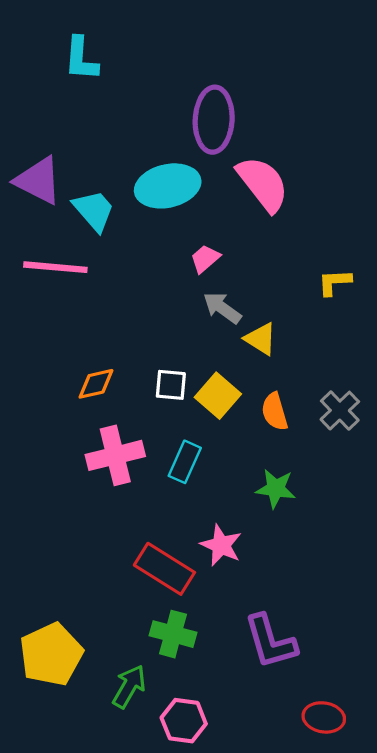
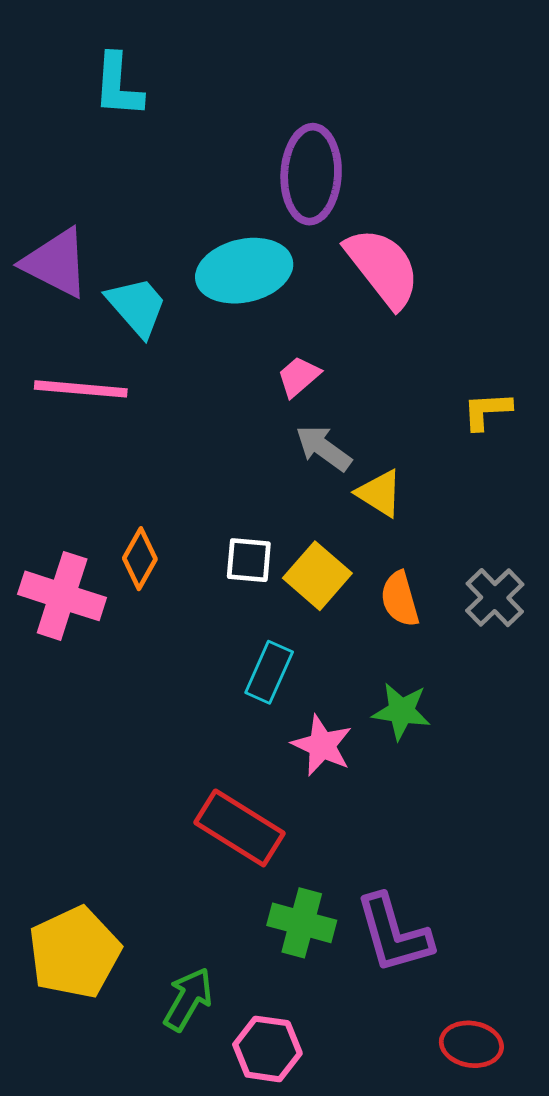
orange diamond: (96, 384) -> (140, 559), turned -48
pink cross: (115, 455) -> (62, 596), moved, turned 32
pink star: (221, 545) -> (322, 745), moved
green cross: (173, 634) -> (302, 923), moved

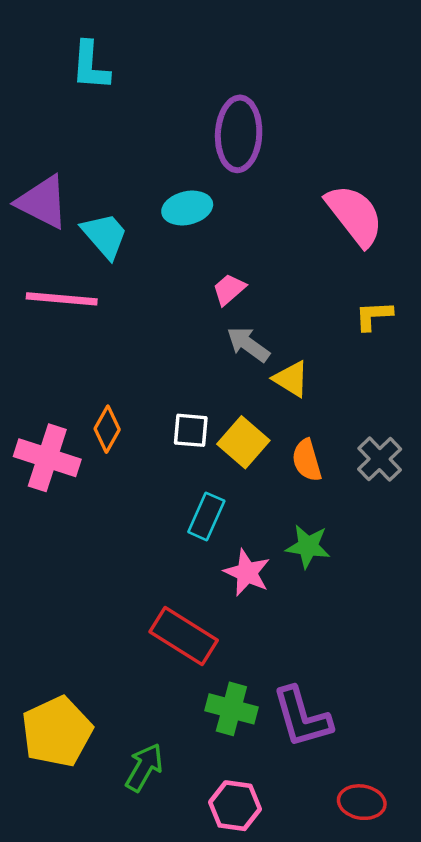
pink semicircle: (383, 268) -> (355, 215), moved
cyan ellipse: (244, 271) -> (187, 208), size x0.7
pink hexagon: (267, 1049) -> (235, 806), moved

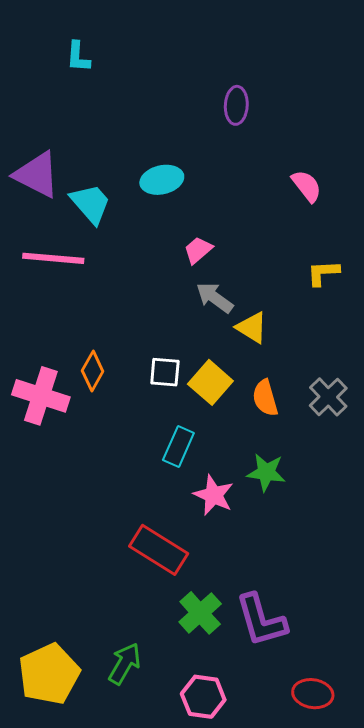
cyan L-shape: (90, 66) -> (78, 57), size x0.7
purple ellipse: (239, 134) -> (236, 105), moved, size x0.6
pink semicircle: (355, 215) -> (307, 186), size x0.6
green cross: (231, 709) -> (200, 613), turned 33
yellow pentagon: (57, 732) -> (49, 674), moved

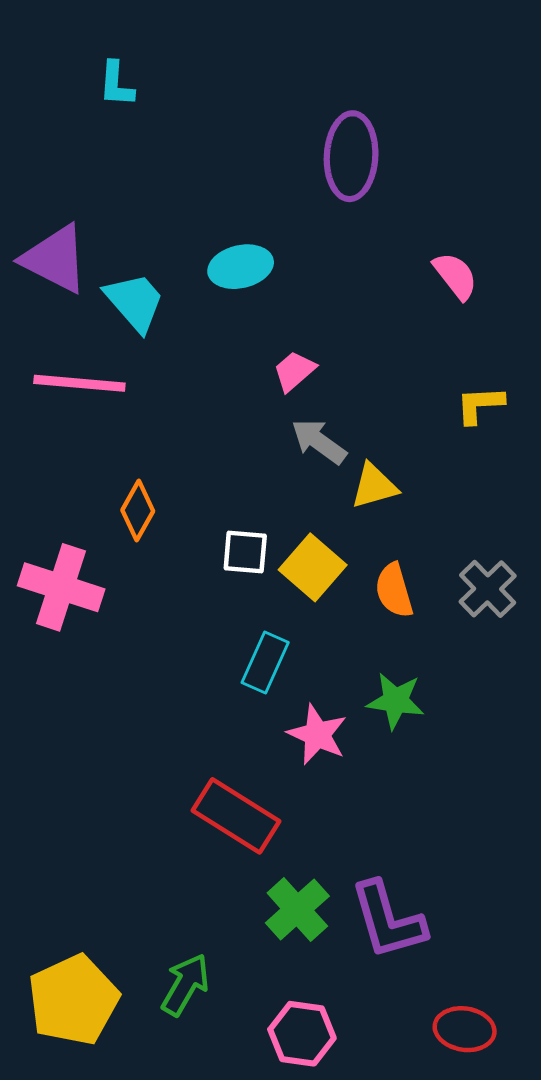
purple ellipse: (236, 105) -> (351, 156), size x1.5
yellow triangle: (252, 328) -> (374, 486), turned -48
orange diamond: (93, 371) -> (138, 511), moved

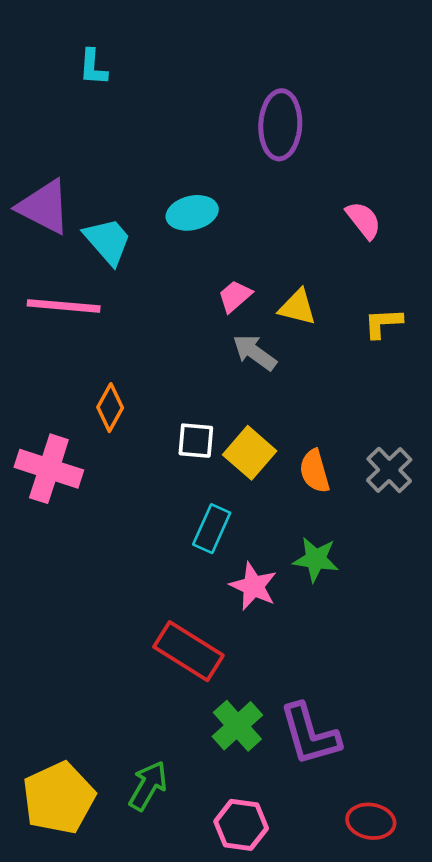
yellow triangle: (374, 486) -> (297, 307), moved, turned 30

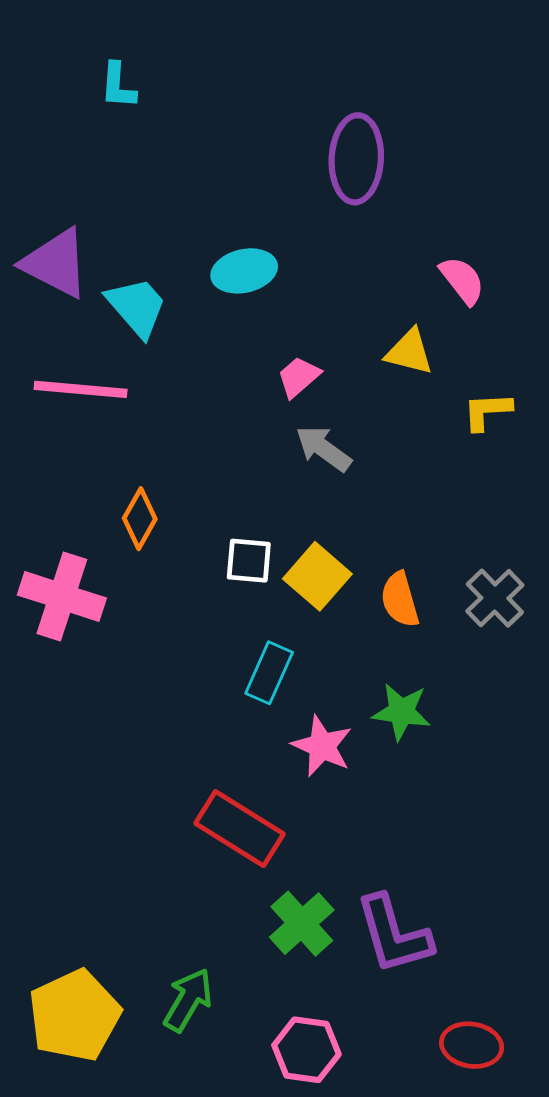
yellow triangle: (297, 307) -> (409, 352), moved

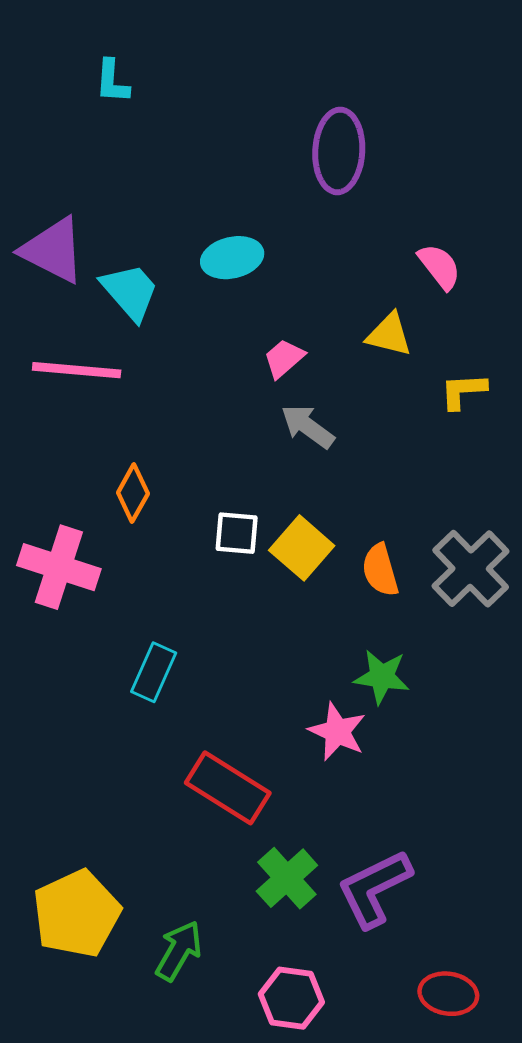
gray cross: (495, 598) -> (471, 569), size x1.4
cyan rectangle: (269, 673) -> (154, 672), moved
pink star: (322, 746) -> (337, 732), moved
purple L-shape: (394, 935) -> (374, 889), turned 80
yellow pentagon: (74, 1015) -> (77, 914), moved

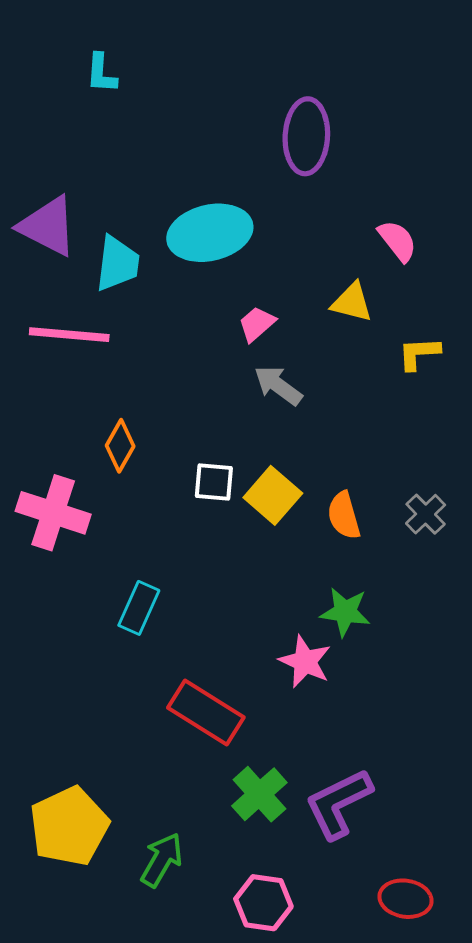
cyan ellipse: (232, 258) -> (210, 233), size x1.5
cyan trapezoid: (130, 292) -> (117, 264), turned 48
gray cross: (471, 569) -> (426, 514), size x0.6

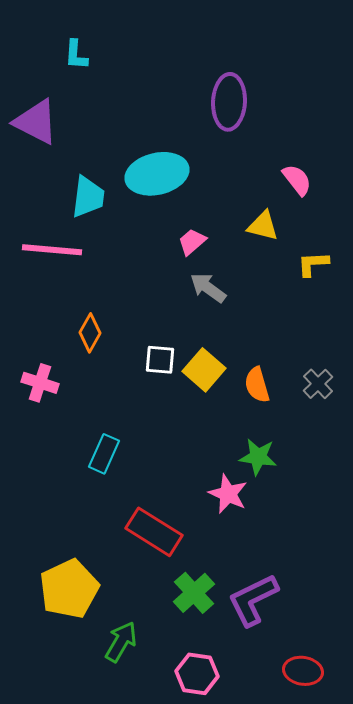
purple triangle: (48, 226) -> (36, 122), moved
pink cross: (53, 513) -> (40, 383), size x0.7
yellow pentagon: (69, 826) -> (69, 589), moved

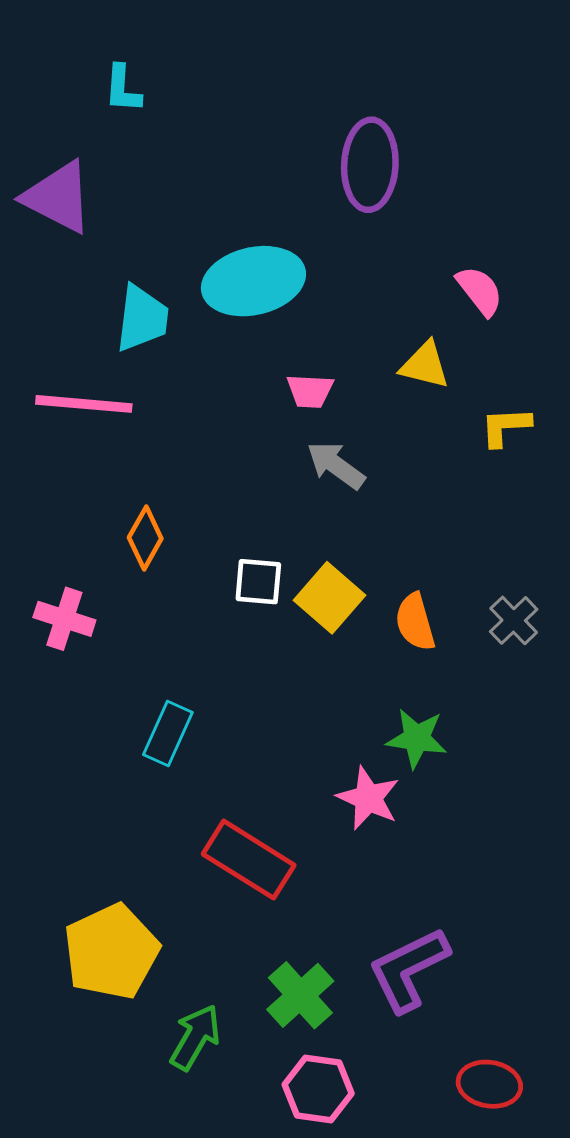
pink trapezoid: (192, 242) -> (310, 391), turned -136
green cross: (194, 593) -> (300, 995), moved

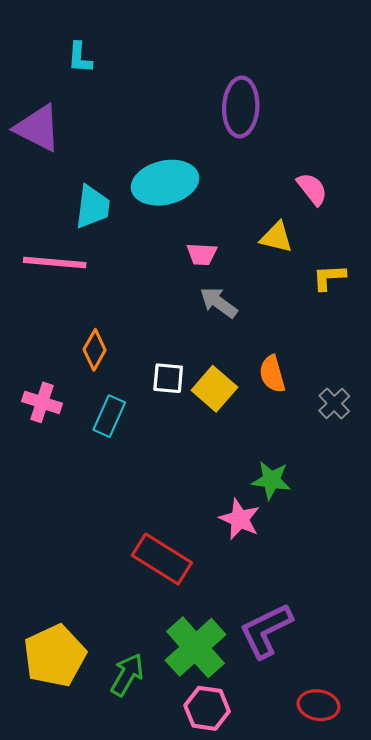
orange semicircle: (415, 622) -> (272, 374), moved
cyan rectangle: (168, 734) -> (109, 416), moved
yellow pentagon: (111, 952) -> (55, 656), moved
green cross: (300, 995) -> (195, 647), size x1.4

